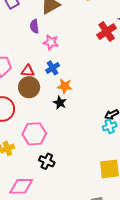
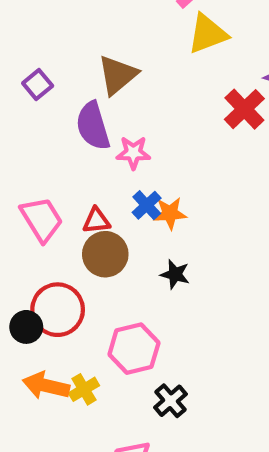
purple semicircle: (34, 26) -> (93, 126), size x1.6
orange star: (65, 86) -> (170, 213), moved
black cross: (47, 161) -> (170, 401), turned 35

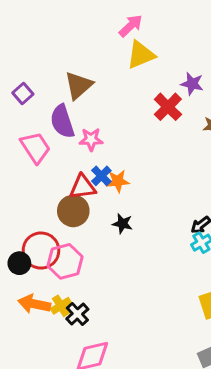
pink trapezoid: (42, 219) -> (35, 148), moved
red triangle: (96, 221) -> (83, 187), moved, size x1.4
pink hexagon: (134, 349) -> (65, 261), moved
black cross: (170, 401) -> (77, 314), moved

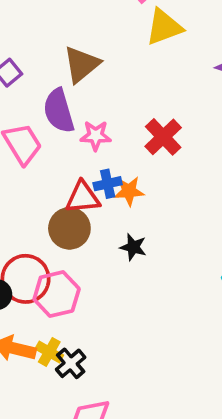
red cross: (168, 107) -> (163, 137), moved
blue cross: (101, 176) -> (108, 184), turned 30
yellow cross: (61, 306) -> (49, 352), turned -30

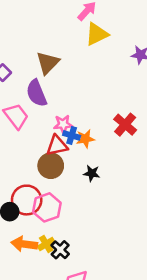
pink star: (96, 136) -> (63, 124), moved
red cross: (163, 137) -> (125, 125), moved
blue cross: (108, 184) -> (72, 135), turned 35
yellow cross: (49, 352) -> (46, 244), turned 35

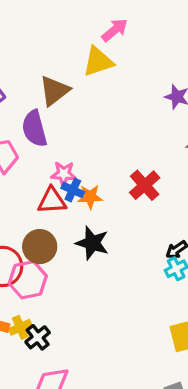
yellow triangle: (97, 34) -> (98, 62), moved
brown circle: (51, 166) -> (40, 247), moved
black star: (92, 173) -> (92, 243), size x1.5

